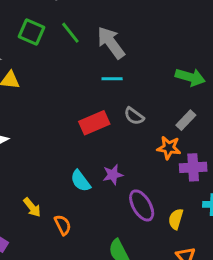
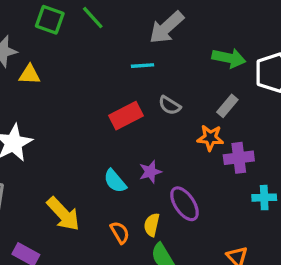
gray arrow: (111, 43) -> (166, 27), moved, turned -92
yellow arrow: (32, 207) -> (63, 214), size x1.6
yellow semicircle: (176, 219) -> (152, 225), moved
orange semicircle: (63, 225) -> (120, 233), moved

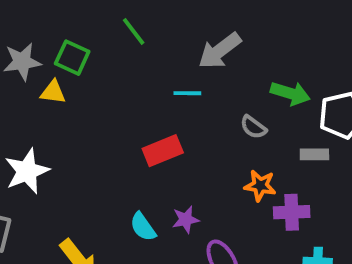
green square: (50, 20) -> (72, 58), moved
gray semicircle: (170, 105) -> (253, 127), moved
gray rectangle: (227, 106) -> (314, 154), moved, turned 45

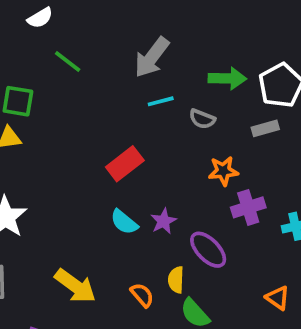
cyan line: (187, 93) -> (161, 101), moved
purple cross: (292, 212) -> (248, 207), moved
cyan semicircle: (143, 227) -> (124, 222), moved

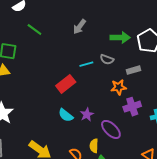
gray arrow: (152, 57) -> (79, 27), size x0.7
cyan line: (161, 101) -> (86, 64), moved
gray rectangle: (265, 128) -> (134, 70), moved

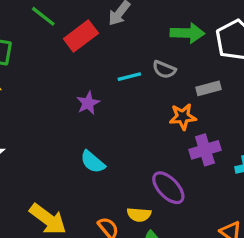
red rectangle: (66, 84) -> (81, 36), moved
purple star: (87, 114) -> (88, 103), moved
yellow semicircle: (94, 146) -> (139, 215), turned -88

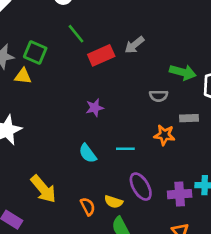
gray semicircle: (164, 69) -> (159, 96), turned -36
cyan line: (129, 77) -> (125, 149), moved
purple cross: (205, 150) -> (180, 194), moved

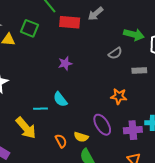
green square: (35, 52) -> (29, 28), moved
red rectangle: (101, 55) -> (70, 22), turned 30
gray semicircle: (159, 96) -> (115, 53), turned -32
orange star: (164, 135) -> (119, 96), moved
cyan line: (125, 149) -> (40, 109), moved

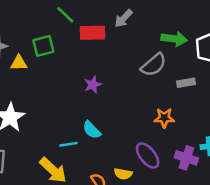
green square: (29, 28) -> (43, 46), turned -30
gray semicircle: (115, 53) -> (154, 65), size x1.5
purple cross: (133, 130) -> (186, 158), turned 30

